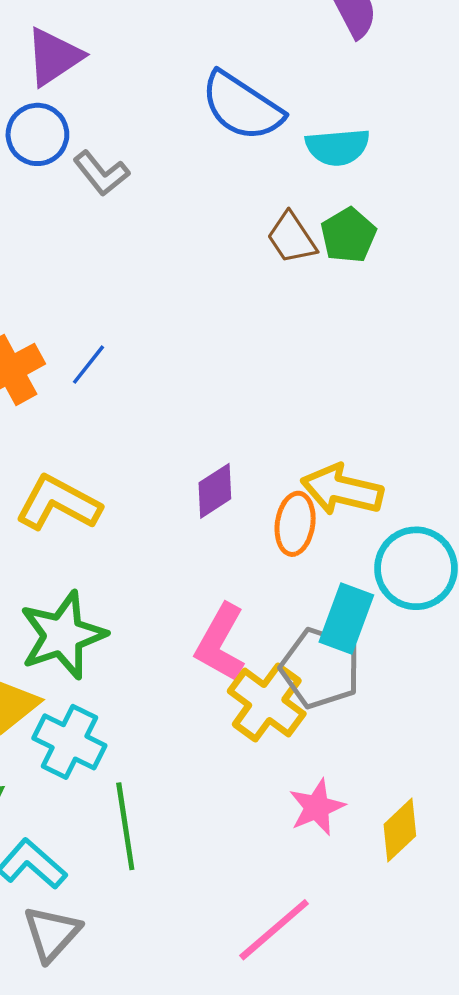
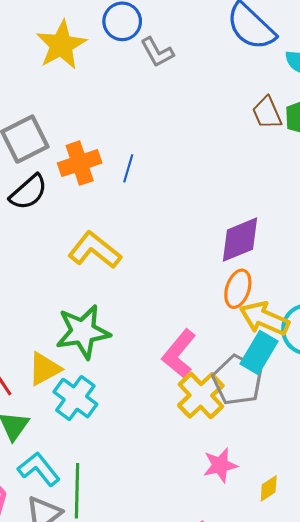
blue line: (88, 365) -> (128, 168), turned -32
yellow arrow: (342, 490) -> (264, 318), moved
purple diamond: (215, 491) -> (240, 240), moved, size x1.4
green line: (125, 826) -> (77, 491), moved
yellow diamond: (400, 830) -> (269, 488), size x0.7

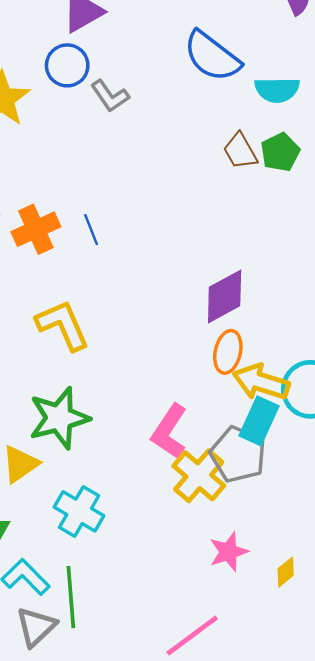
blue line: (128, 168) -> (91, 230), turned -32
yellow L-shape: (95, 250) -> (63, 325), turned 34
cyan cross: (75, 398) -> (79, 511), moved

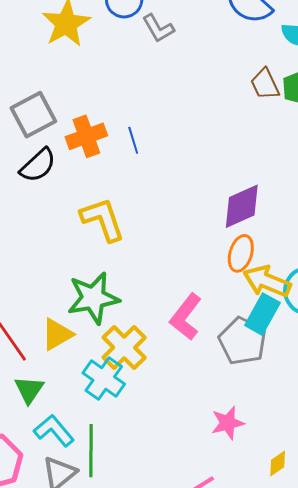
yellow cross: (199, 476) -> (124, 348), moved
yellow diamond: (286, 572) -> (278, 463), moved

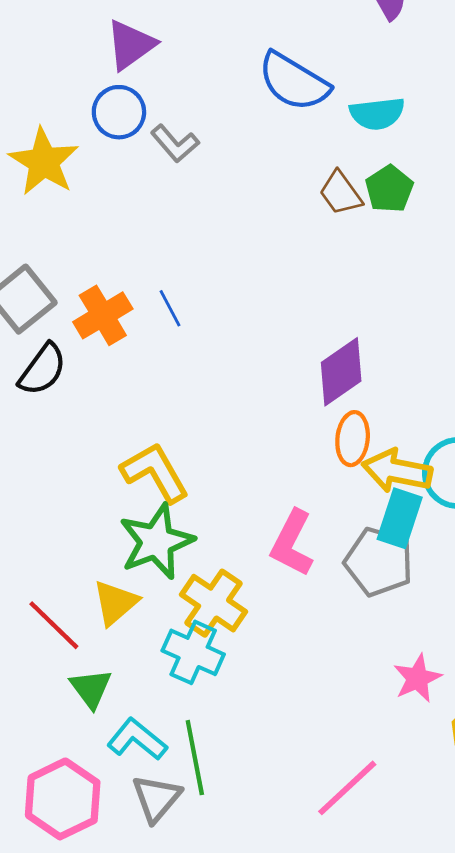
yellow L-shape: (103, 219) -> (155, 472), moved
pink star: (228, 423) -> (417, 678), moved

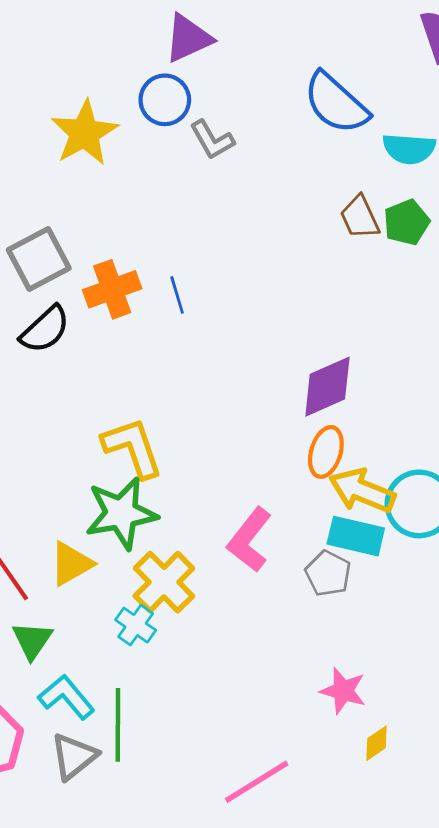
cyan rectangle: (400, 518) -> (356, 536), turned 74
gray pentagon: (379, 562) -> (328, 573), size x0.7
cyan cross: (193, 652) -> (136, 625), size x0.7
pink star: (417, 678) -> (343, 691), turned 30

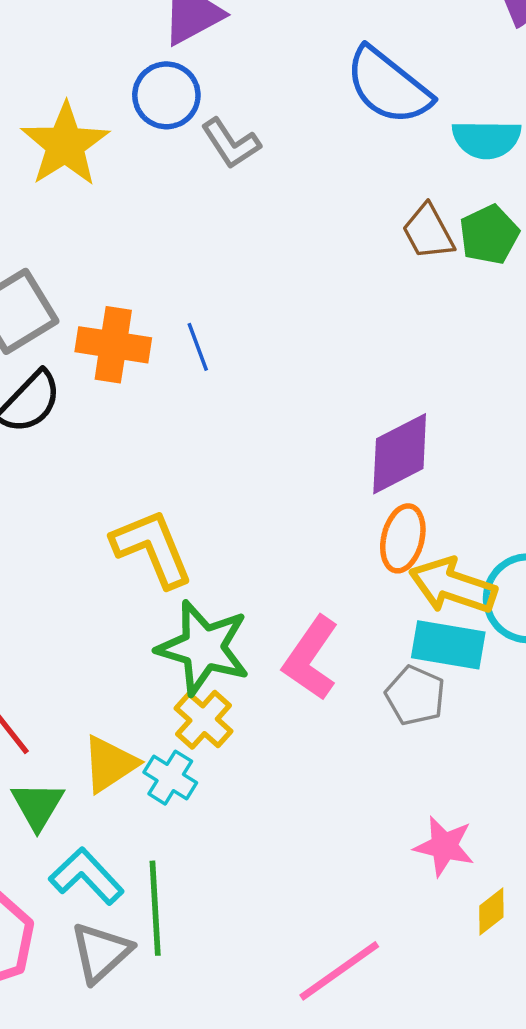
orange cross: (112, 289) -> (113, 345), turned 32
green star: (121, 513) -> (203, 648), moved, turned 30
yellow triangle: (71, 564) -> (110, 764), moved
yellow cross: (164, 582) -> (204, 720), size x0.7

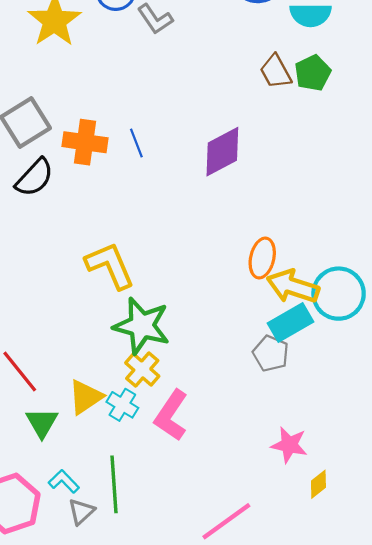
purple diamond: (400, 454) -> (222, 152), moved
cyan rectangle: (448, 645) -> (290, 322), turned -39
pink L-shape: (311, 658) -> (171, 415), moved
cyan L-shape: (86, 876) -> (64, 481), moved, size x0.7
gray triangle: (101, 952) -> (81, 512), size x0.7

